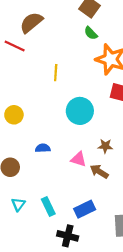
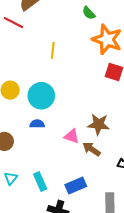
cyan circle: (80, 111) -> (41, 96), moved
brown star: (105, 146) -> (99, 124), size x1.5

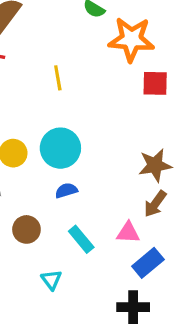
pink triangle: (72, 136) -> (128, 233), moved
brown arrow: (92, 149) -> (155, 204), turned -72
cyan rectangle: (40, 181) -> (81, 239), moved

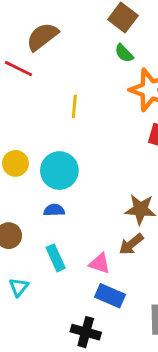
blue rectangle: (148, 263) -> (110, 296), turned 48

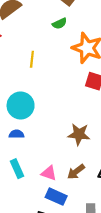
green semicircle: (124, 53) -> (59, 23), moved, turned -72
brown arrow: (131, 244) -> (76, 172), moved

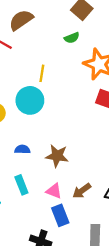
cyan circle: (21, 105) -> (30, 100), moved
brown star: (79, 134) -> (57, 156), moved
blue rectangle: (56, 197) -> (60, 215), turned 42

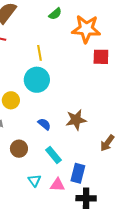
blue semicircle: (22, 149) -> (44, 124), turned 56
pink triangle: (54, 191) -> (57, 185), moved
blue rectangle: (60, 215) -> (78, 173), moved, turned 54

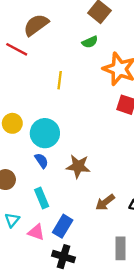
cyan circle: (37, 80) -> (45, 133), moved

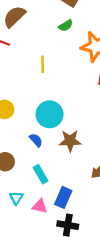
cyan circle: (45, 133) -> (50, 114), moved

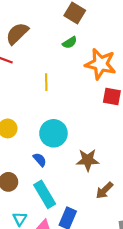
brown star: (70, 141) -> (88, 160), moved
cyan rectangle: (41, 174) -> (45, 194), size x1.4

